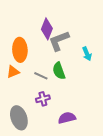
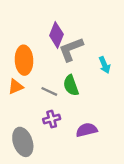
purple semicircle: (67, 118) -> (87, 130), moved

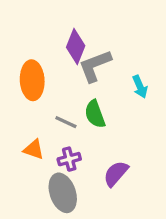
orange triangle: (16, 87) -> (34, 149), moved, turned 42
purple semicircle: (87, 130) -> (116, 174), turned -35
gray ellipse: (23, 142) -> (63, 193), moved

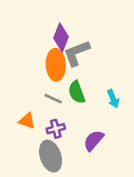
orange ellipse: (32, 80) -> (56, 65), moved
cyan arrow: (140, 87) -> (113, 99), moved

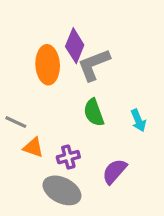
orange ellipse: (56, 65) -> (48, 65), moved
gray line: (53, 99) -> (16, 122), moved
gray ellipse: (51, 156) -> (62, 190), turned -44

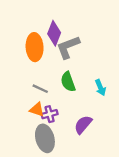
gray line: (16, 122) -> (40, 89), moved
orange triangle: (33, 147) -> (37, 109), moved
gray ellipse: (62, 190) -> (45, 138), turned 48

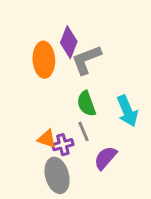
cyan arrow: (100, 88) -> (127, 111), size x1.5
gray line: (40, 89) -> (83, 131), moved, turned 42

